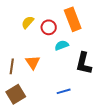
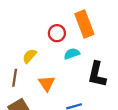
yellow semicircle: (28, 22) -> (29, 56), moved
orange triangle: (33, 62) -> (47, 83), moved

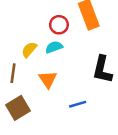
cyan semicircle: (72, 54) -> (54, 47), moved

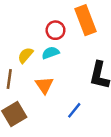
blue line: (78, 104) -> (74, 110), turned -35

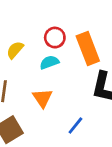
orange rectangle: (86, 20) -> (88, 49), moved
yellow semicircle: (25, 55) -> (15, 50), moved

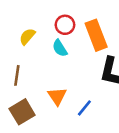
cyan semicircle: (49, 62) -> (60, 48), turned -102
orange triangle: (42, 98) -> (57, 96), moved

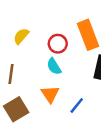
red circle: (65, 25) -> (58, 44), moved
cyan semicircle: (60, 48) -> (54, 66), moved

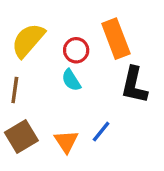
yellow semicircle: (21, 36) -> (28, 40), size x1.6
orange triangle: (50, 94) -> (66, 141), moved

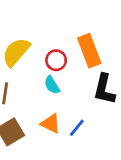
orange triangle: (66, 141) -> (51, 124), moved, turned -30

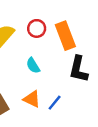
red circle: (56, 60) -> (37, 28), moved

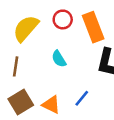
orange triangle: (32, 99) -> (51, 105), moved

